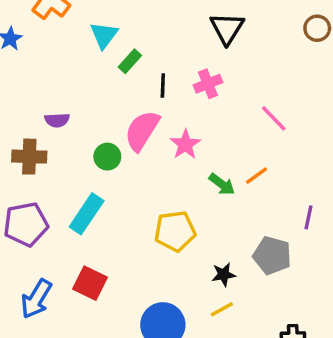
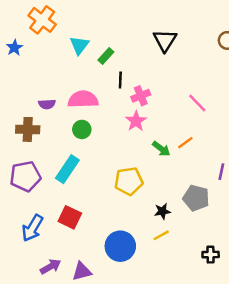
green rectangle: (130, 61) -> (106, 56), moved
pink cross: (208, 84) -> (141, 96), moved
pink semicircle: (142, 131) -> (83, 99), moved, turned 56

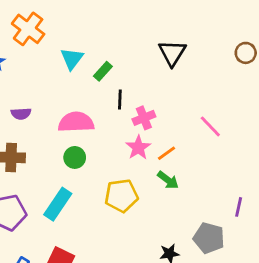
purple semicircle: (47, 104) -> (21, 114), moved
orange line: (185, 143) -> (167, 153), moved
yellow pentagon: (129, 181) -> (121, 196), moved

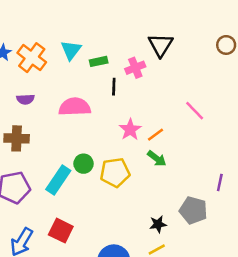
orange cross: (28, 29) -> (32, 58), moved
green rectangle: (103, 71) -> (99, 61), turned 36
pink cross: (144, 118) -> (135, 68), moved
green circle: (75, 157) -> (84, 164), moved

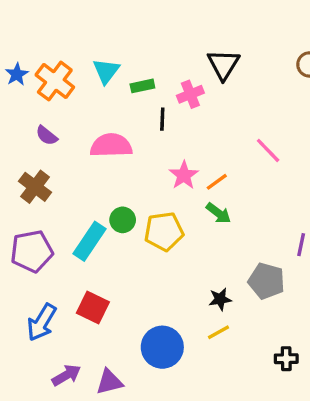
purple semicircle: (25, 99) -> (47, 136), turned 42
brown cross: (17, 138) -> (35, 187), turned 35

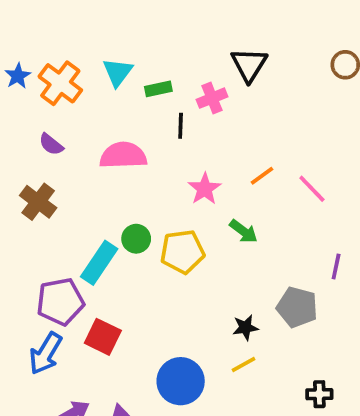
pink line: (268, 150) -> (312, 189), moved
orange line: (217, 182) -> (262, 176), moved
purple pentagon: (32, 251) -> (60, 302), moved

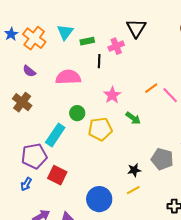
orange line: (262, 176) -> (151, 88), moved
green circle: (136, 239) -> (77, 113), moved
blue arrow: (45, 353) -> (26, 184), size x0.6

